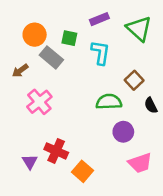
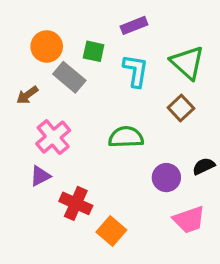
green triangle: (139, 29) -> (187, 63), moved
green semicircle: (109, 102) -> (126, 137), moved
black semicircle: (151, 105) -> (204, 166), moved, turned 91
purple triangle: (30, 162) -> (40, 176), moved, turned 35

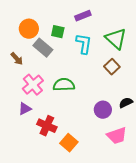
brown arrow: (27, 95) -> (17, 59), turned -96
green semicircle: (126, 137) -> (64, 85), moved

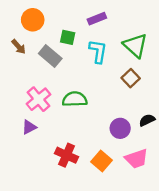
orange circle: (29, 29) -> (33, 20), moved
brown arrow: (17, 59) -> (19, 47), moved
red cross: (47, 126) -> (66, 155), moved
orange square: (69, 143) -> (101, 161), moved

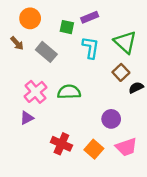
green square: (68, 37) -> (67, 27), moved
black semicircle: (147, 120) -> (136, 88), moved

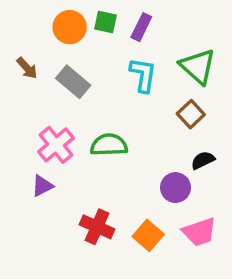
purple rectangle: (90, 17) -> (141, 27), turned -42
orange circle: (30, 18) -> (70, 27), moved
green square: (67, 27) -> (106, 22), moved
black semicircle: (136, 88) -> (203, 160), moved

